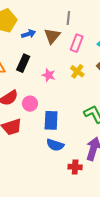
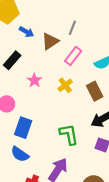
blue arrow: (28, 34) -> (26, 32), turned 32

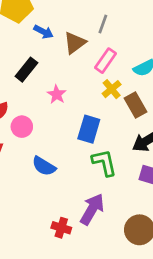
yellow cross: (65, 85) -> (112, 89), moved
blue rectangle: (23, 128) -> (89, 129), moved
blue semicircle: (20, 154) -> (44, 166), moved

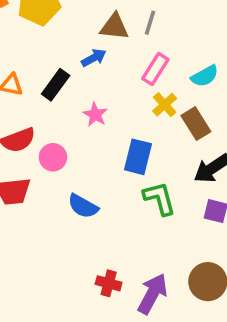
blue arrow: (43, 32) -> (94, 58), moved, turned -54
brown triangle: (75, 43) -> (114, 27), moved, turned 45
purple arrow: (92, 209) -> (152, 294), moved

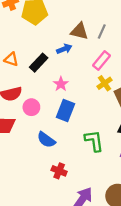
blue rectangle: (138, 157) -> (65, 110), moved
red cross: (109, 283) -> (59, 171), moved

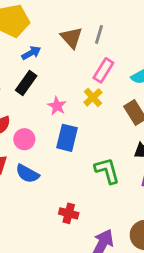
brown triangle: (79, 31) -> (71, 38), turned 42
blue arrow: (64, 49) -> (31, 53), moved
yellow cross: (104, 83) -> (93, 97), moved
blue semicircle: (46, 140) -> (27, 174), moved

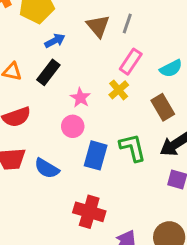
blue rectangle: (67, 138) -> (96, 155), moved
pink circle: (24, 139) -> (73, 126), moved
green L-shape: (107, 171) -> (133, 148), moved
red cross: (69, 213) -> (89, 212), size x1.5

